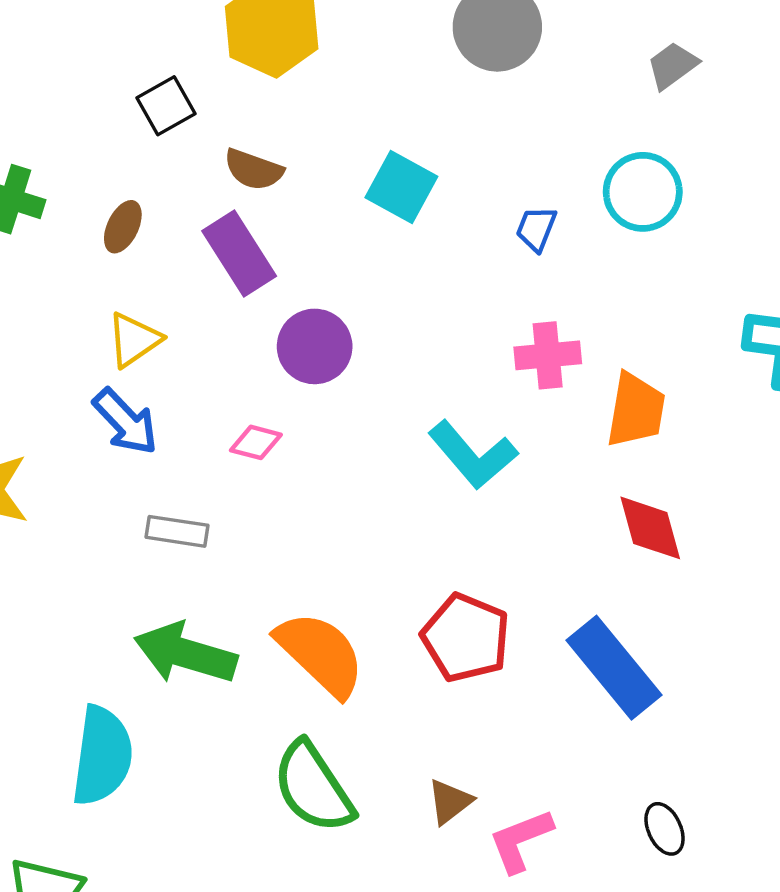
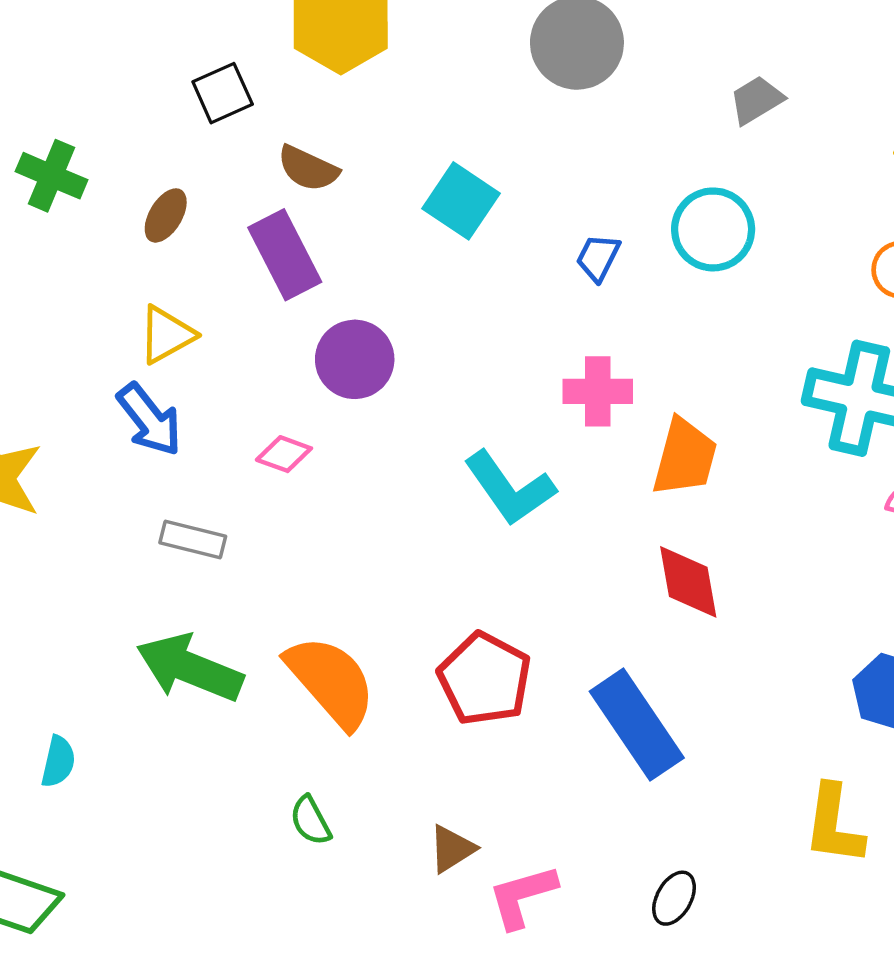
cyan semicircle: (102, 756) -> (58, 762), moved, size x0.5
green semicircle: (313, 787) -> (310, 821), size x0.5
black ellipse: (665, 829) -> (674, 898), turned 48

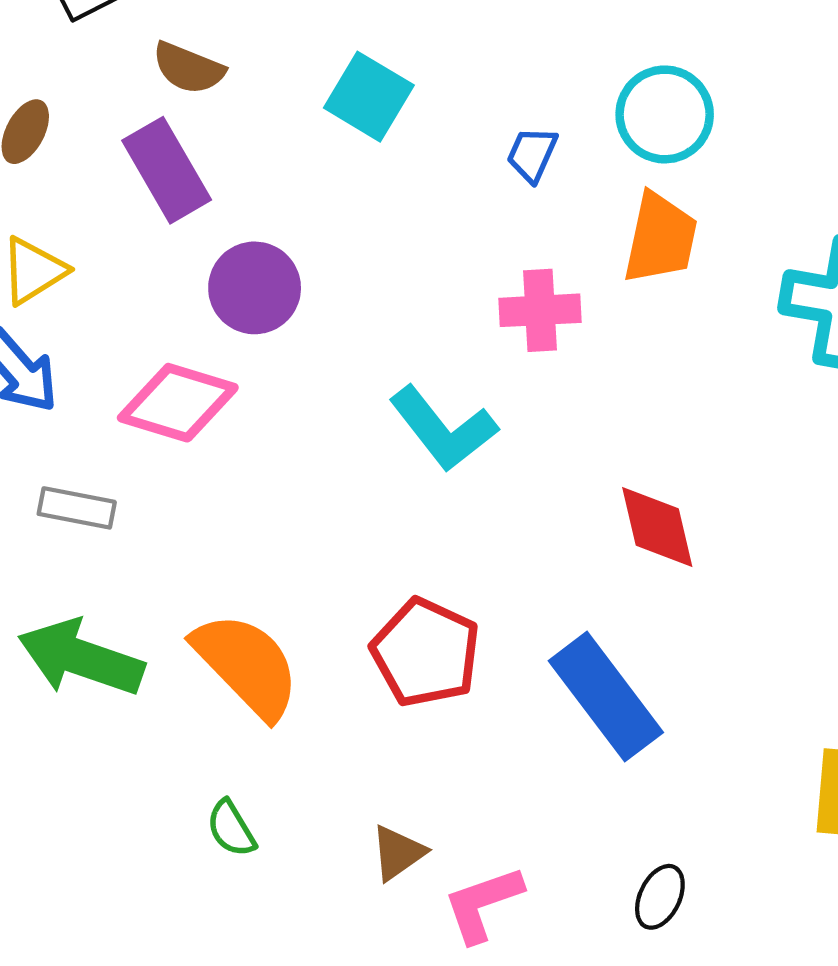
pink diamond: (284, 454) -> (178, 403), size x1.8
orange trapezoid: (685, 457) -> (660, 238), moved

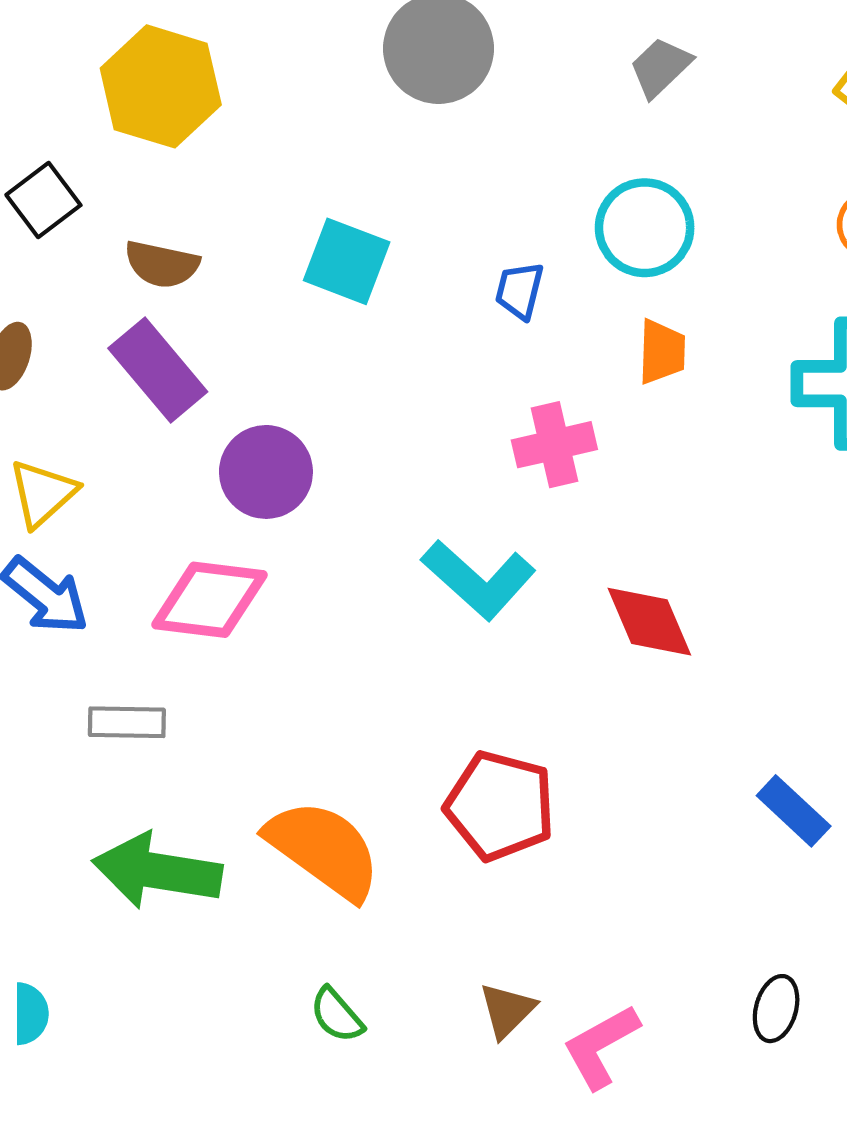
orange trapezoid: (660, 238) -> (662, 352), size x0.7
red diamond: (657, 527) -> (649, 622), moved
blue rectangle: (606, 697) -> (794, 811), moved, size x0.6

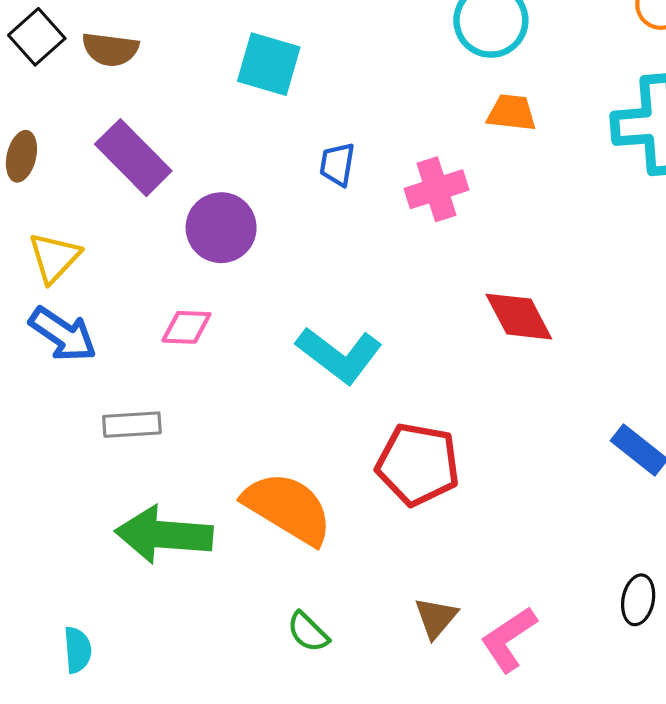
brown semicircle: (162, 264) -> (110, 49), moved
blue trapezoid: (519, 291) -> (337, 164), moved
orange trapezoid: (662, 352) -> (512, 113), turned -81
cyan L-shape: (478, 580) -> (339, 355), moved
pink diamond: (209, 600) -> (186, 327), size x0.6

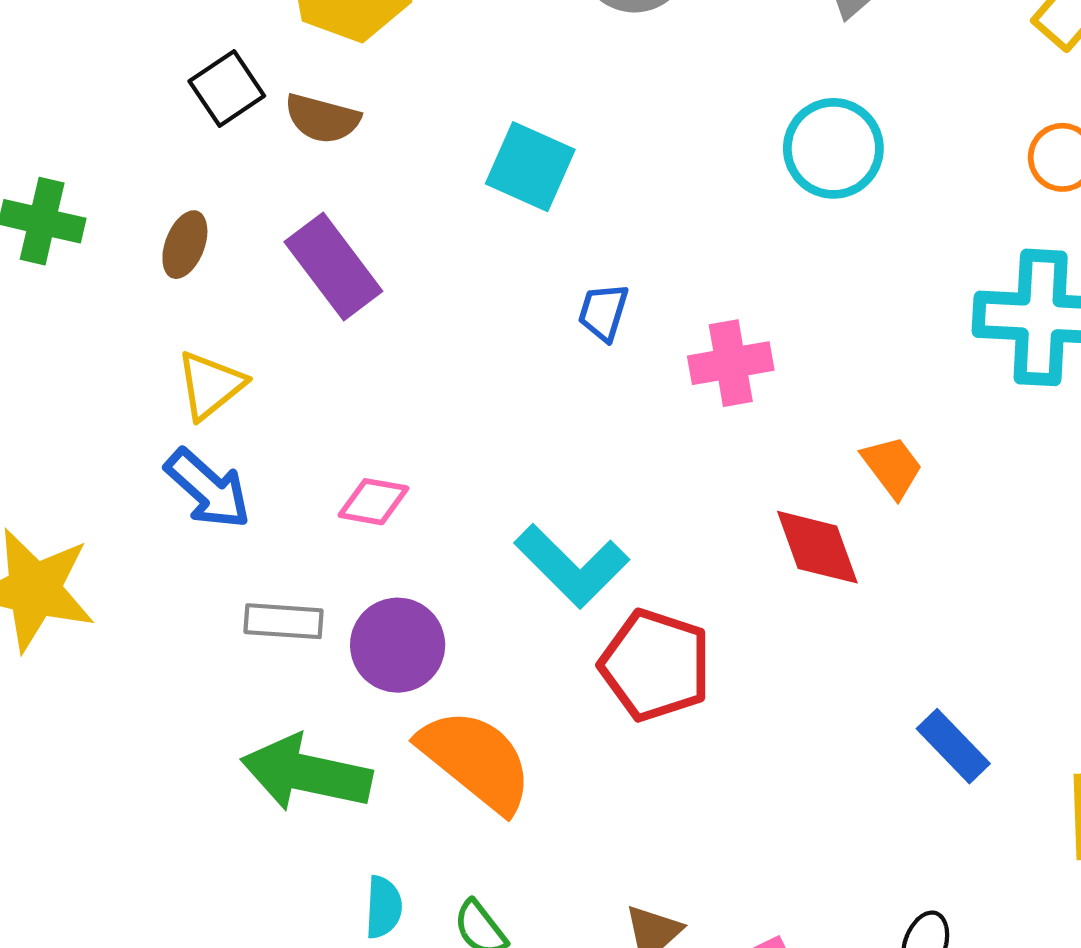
orange trapezoid: (512, 113) -> (892, 467), moved, turned 39
purple circle: (221, 228) -> (398, 645), moved
red pentagon: (418, 464) -> (655, 665), moved
cyan semicircle: (77, 650) -> (383, 907), moved

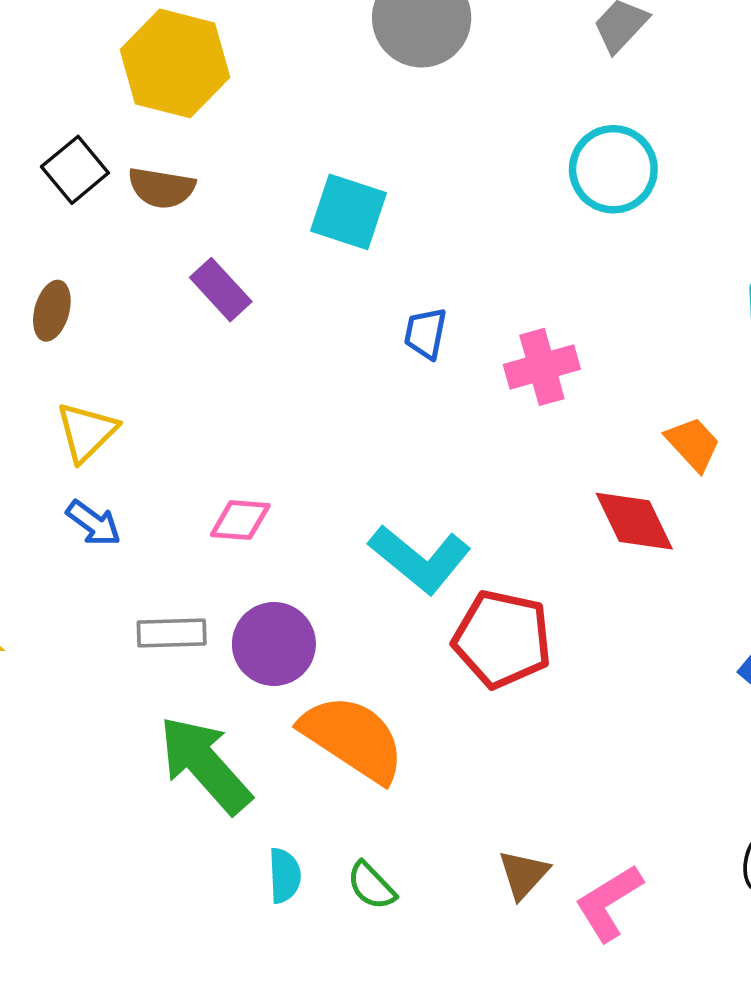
purple rectangle: (333, 266) -> (221, 290), moved, size x0.7
blue arrow: (208, 489) -> (93, 523), size x0.7
green arrow: (306, 773) -> (205, 765), turned 42

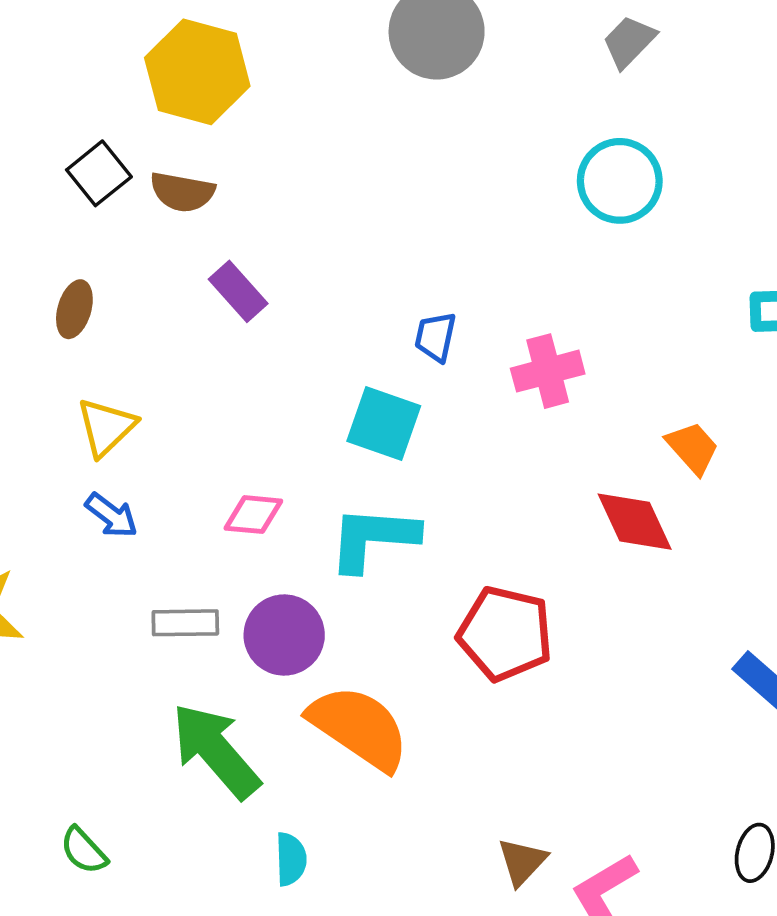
cyan square: (348, 212) -> (384, 424), moved
cyan L-shape: (420, 559) -> (373, 538), moved, turned 144
green semicircle: (371, 886) -> (84, 851), moved

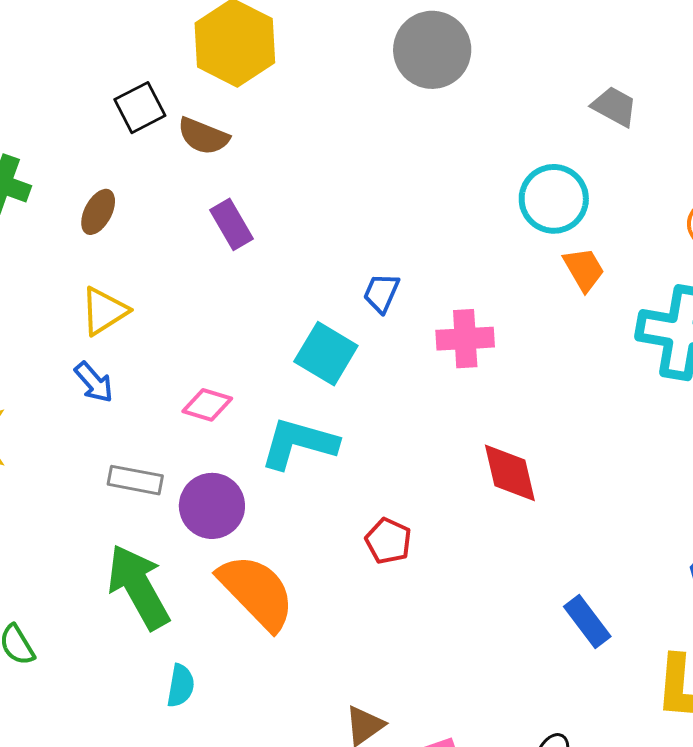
gray trapezoid: (629, 42) -> (614, 107), moved, turned 63
orange trapezoid: (693, 448) -> (584, 269), moved
red pentagon: (505, 634) -> (388, 541), size x0.6

